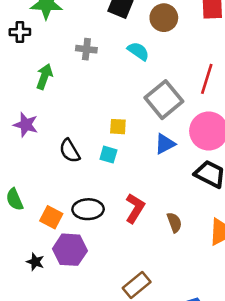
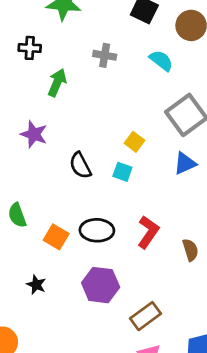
black cross: (20, 32) -> (30, 48), moved
yellow square: (118, 127) -> (135, 142), turned 30
purple hexagon: (70, 250) -> (101, 285), moved

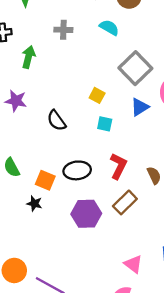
cyan square: (122, 172) -> (105, 124), moved
black star: (36, 285) -> (34, 204), moved
brown rectangle: (145, 316) -> (125, 202), moved

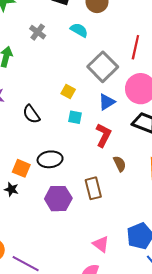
gray cross: (63, 30) -> (38, 32), turned 35
red L-shape: (118, 166) -> (103, 135), moved
brown rectangle: (125, 202) -> (93, 188), turned -60

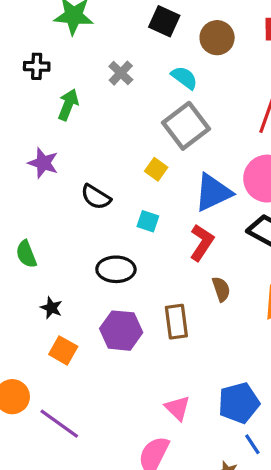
gray square: (103, 67) -> (186, 126), moved
blue triangle: (107, 102) -> (213, 192), size x1.5
black semicircle: (31, 114) -> (96, 197), turned -30
cyan square: (75, 117) -> (148, 221), moved
orange square: (21, 168) -> (63, 350), moved

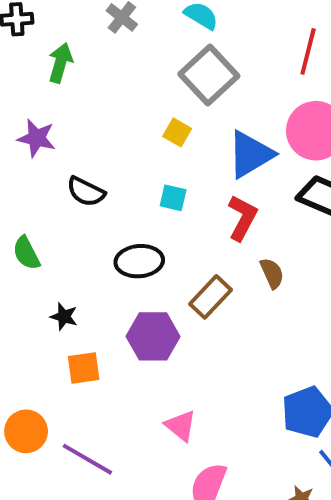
black semicircle: (96, 197) -> (86, 192), moved
brown rectangle: (176, 322) -> (211, 297), moved, turned 56
orange square: (63, 350) -> (84, 368), turned -32
pink triangle: (178, 408) -> (181, 426), moved

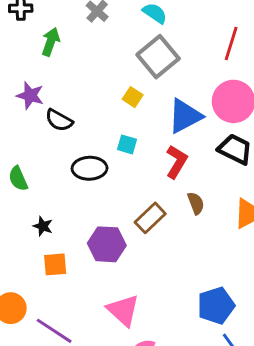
black semicircle: (86, 192) -> (59, 120), moved
black ellipse: (139, 261) -> (90, 168), moved
pink triangle: (181, 426) -> (123, 310), size x1.4

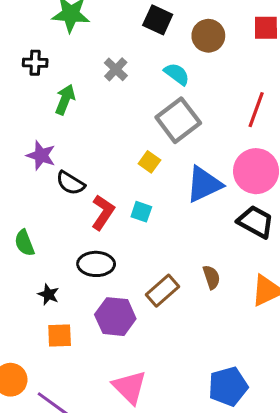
red L-shape: (177, 162) -> (103, 212), moved
black ellipse: (90, 168) -> (96, 264), moved

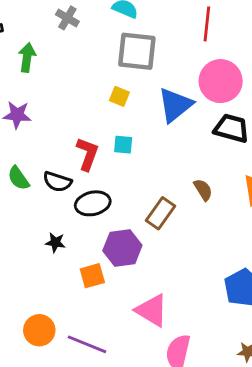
gray square: (178, 120) -> (137, 51), turned -33
black semicircle: (70, 183) -> (57, 182), moved
green semicircle: (24, 243) -> (18, 178), moved
orange square: (60, 336) -> (92, 276), moved

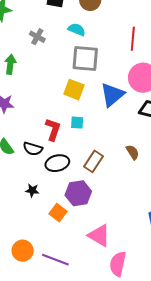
yellow square: (119, 96) -> (74, 90), size x1.5
brown rectangle: (161, 213) -> (93, 161), moved
orange square: (92, 276) -> (58, 213), turned -36

